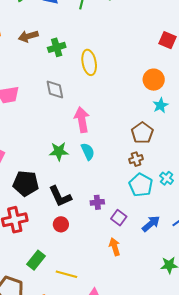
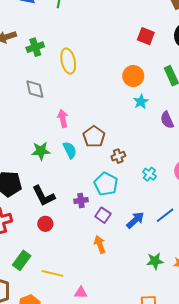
pink arrow: (82, 120) -> (63, 118), size x0.7
brown pentagon: (142, 133) -> (94, 137), moved
cyan pentagon: (141, 185) -> (106, 184), moved

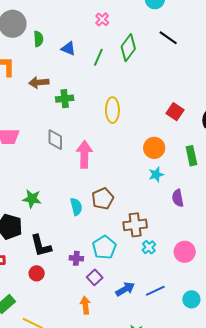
yellow ellipse: (68, 61) -> (112, 110), moved
pink arrow: (63, 118) -> (84, 154), moved, size x1.5
green star: (41, 151) -> (32, 199), moved
brown cross: (118, 156) -> (135, 225), moved, size x1.6

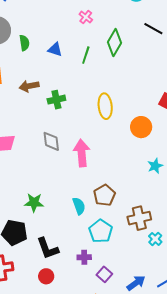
orange circle: (154, 148) -> (141, 127), moved
cyan pentagon: (104, 247) -> (101, 231), moved

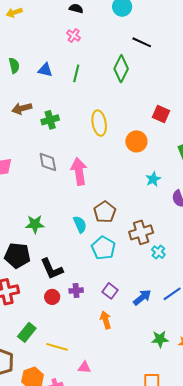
green diamond: (114, 43) -> (121, 69), moved
purple cross: (84, 257) -> (76, 291), moved

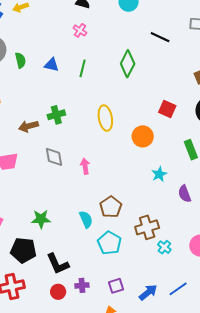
black line: (142, 42) -> (160, 37), moved
brown arrow: (22, 108) -> (28, 126), moved
pink arrow: (79, 171) -> (85, 166), size x0.6
purple square: (110, 291) -> (116, 286), turned 35

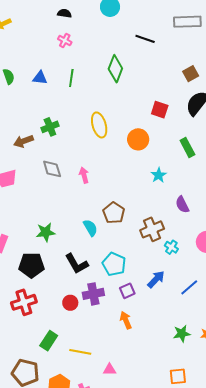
purple semicircle: (185, 194) -> (182, 205), moved
cyan pentagon: (109, 243) -> (114, 264), moved
black L-shape: (58, 264) -> (77, 264), moved
purple cross: (82, 285) -> (93, 294), size x1.5
blue arrow: (148, 292) -> (156, 279), moved

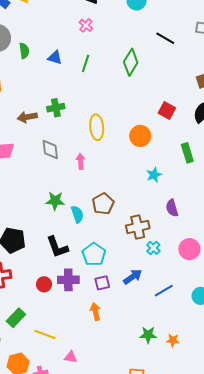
yellow ellipse: (99, 125) -> (97, 127), moved
green star: (46, 232) -> (55, 201), moved

